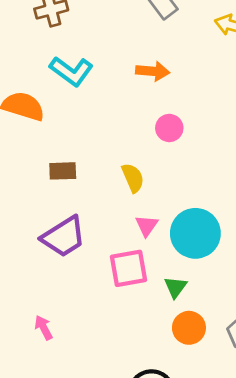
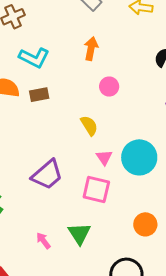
orange arrow: (153, 71) -> (91, 49), turned -75
brown rectangle: (63, 171) -> (39, 95), moved
pink square: (129, 268) -> (96, 190), turned 32
green triangle: (175, 287) -> (79, 234), moved, size x1.4

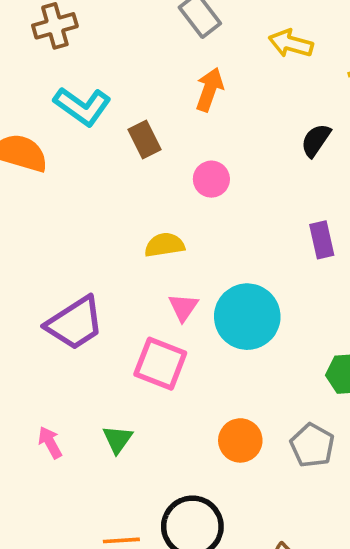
orange arrow: (91, 49) -> (210, 89), moved
brown rectangle: (39, 95) -> (144, 140), moved, turned 66
yellow semicircle: (89, 126) -> (165, 245), turned -75
green triangle: (79, 234) -> (118, 439), size x0.7

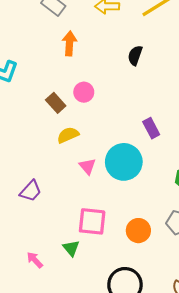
brown rectangle: (144, 140) -> (56, 103), moved
purple rectangle: (322, 240) -> (151, 128), moved
purple trapezoid: (75, 323) -> (31, 191), size x0.7
pink square: (160, 364) -> (92, 221), moved

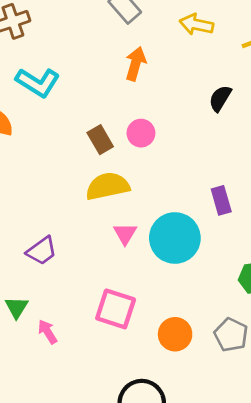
yellow semicircle: (68, 135) -> (108, 186), size x1.4
green triangle: (71, 248) -> (17, 307), moved
pink arrow: (35, 260) -> (48, 332), moved

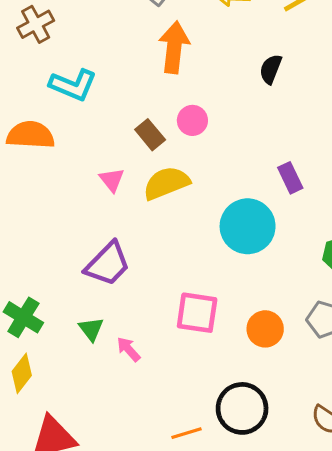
orange arrow: (136, 64) -> (174, 47), size x1.4
pink triangle: (125, 234) -> (112, 180), moved
purple trapezoid: (42, 251) -> (108, 264), size x1.4

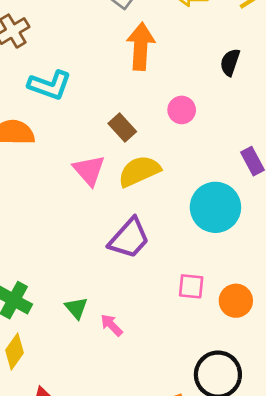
pink circle: (192, 120) -> (182, 110), moved
pink triangle: (112, 180) -> (89, 170), size x1.4
purple trapezoid: (108, 264) -> (129, 238), moved
pink square: (197, 313) -> (191, 286), moved, size x0.7

